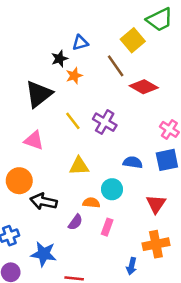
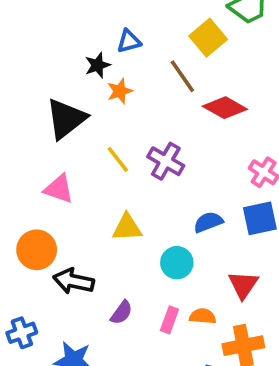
blue semicircle: (133, 162) -> (208, 222), turned -30
orange semicircle: (91, 203) -> (203, 316), moved

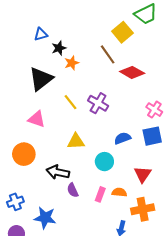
blue triangle: (129, 41) -> (41, 34), moved
black arrow: (74, 281) -> (58, 172), moved
purple semicircle: (121, 313) -> (73, 190), turned 120

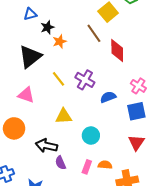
red diamond: (132, 72) -> (117, 51), turned 60
blue semicircle: (122, 138) -> (108, 97), moved
red triangle: (143, 174) -> (136, 143), moved

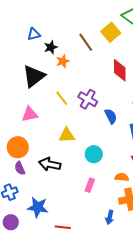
brown line: (94, 33) -> (86, 42), moved
pink triangle: (26, 95) -> (30, 114), turned -30
blue semicircle: (108, 97) -> (111, 116), turned 84
purple semicircle: (61, 163) -> (20, 168), moved
orange semicircle: (105, 165) -> (122, 177), moved

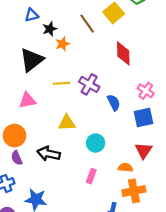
yellow line: (62, 98) -> (61, 83), turned -56

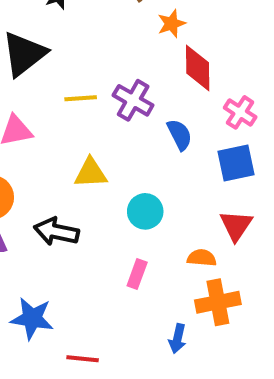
orange star: (63, 44) -> (171, 24), moved
red diamond: (123, 53) -> (198, 68), moved

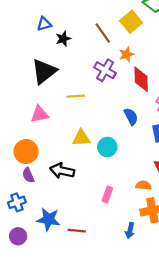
purple cross: (133, 100) -> (105, 70), moved
cyan circle: (145, 211) -> (107, 147), moved
red line: (83, 359) -> (77, 231), moved

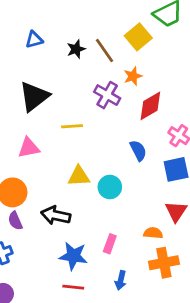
black star: (63, 39) -> (76, 49), moved
red diamond: (141, 79) -> (150, 106), turned 60
blue star: (49, 219) -> (73, 256), moved
blue arrow: (130, 231) -> (121, 280), moved

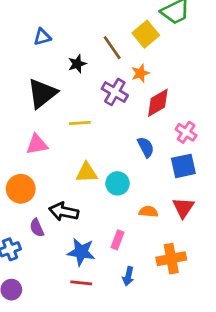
black star: (76, 49) -> (77, 64), moved
purple semicircle: (15, 221) -> (37, 228), moved
orange semicircle: (153, 233) -> (148, 212), moved

